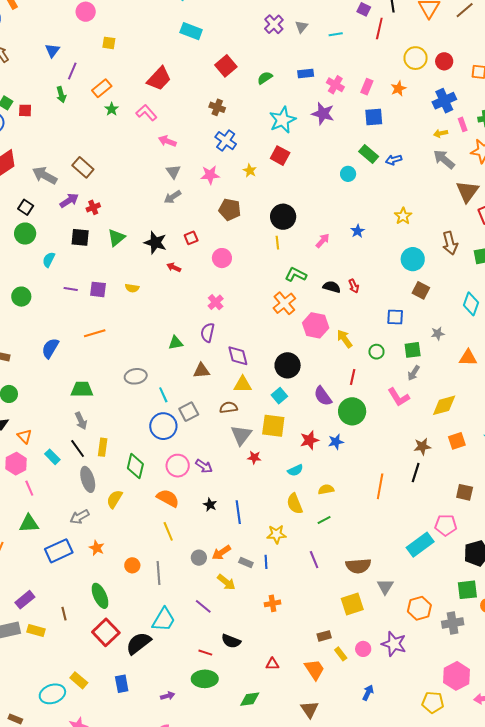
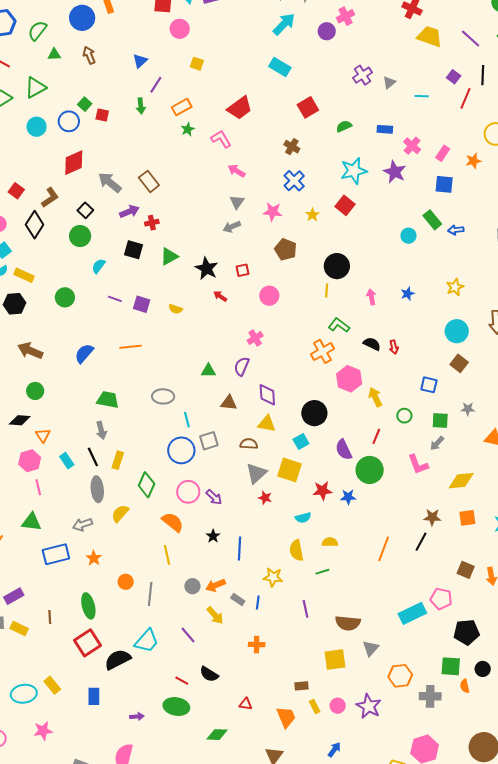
pink arrow: (323, 241) -> (371, 297), turned -63

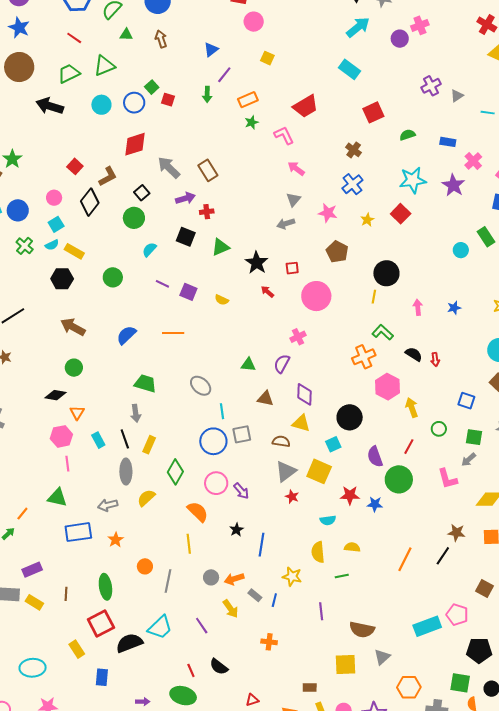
pink circle: (269, 296) -> (316, 296), size x1.5
gray ellipse: (163, 396) -> (201, 386), turned 35
red line: (182, 681) -> (191, 670), turned 32
yellow rectangle: (52, 685) -> (77, 649), moved
red triangle: (246, 704) -> (252, 700), turned -32

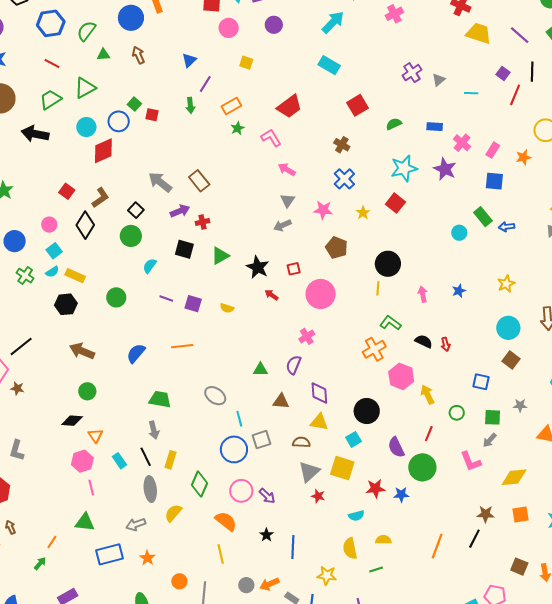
purple circle: (400, 39) -> (274, 25), moved
red diamond: (135, 144) -> (103, 151), moved

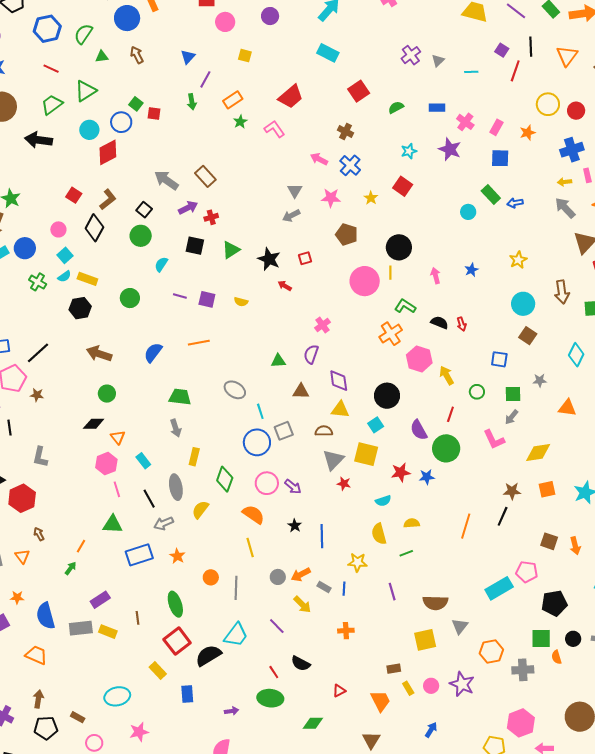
cyan star: (404, 168) -> (409, 151), size x0.6
pink arrow: (287, 169) -> (319, 159), moved
pink circle: (321, 294) -> (365, 281), moved
black line: (146, 457) -> (149, 499), moved

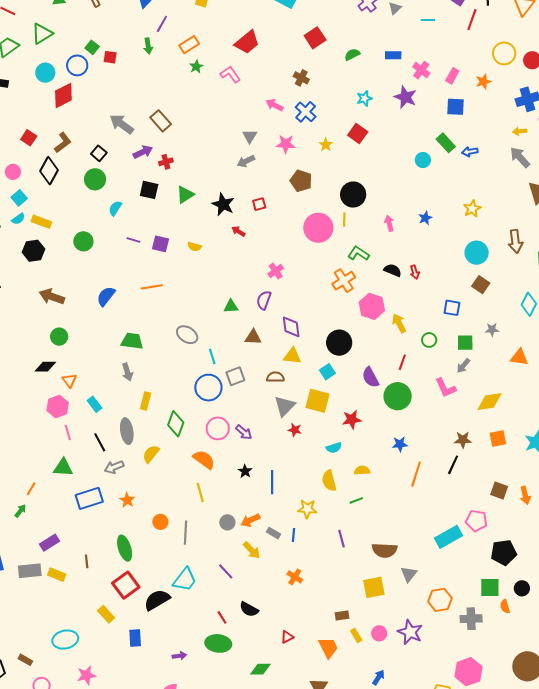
blue star: (427, 477) -> (400, 444), moved
orange cross: (346, 631) -> (295, 577), turned 35

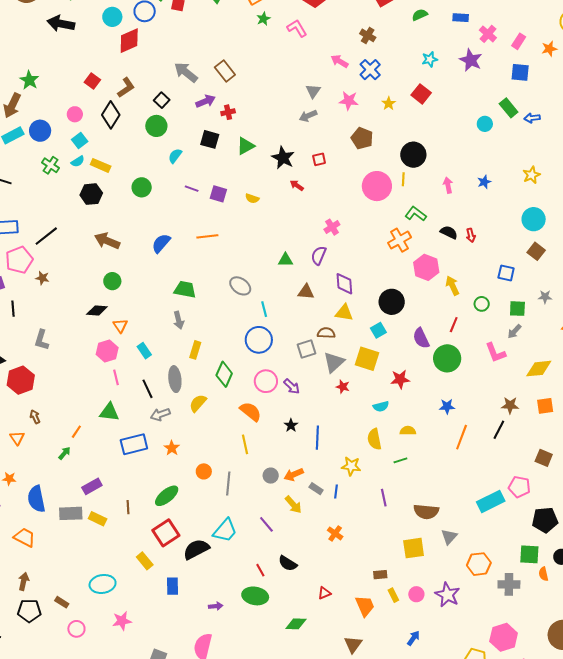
gray square: (235, 376) -> (306, 349), moved
green ellipse: (125, 548) -> (167, 496), turned 65

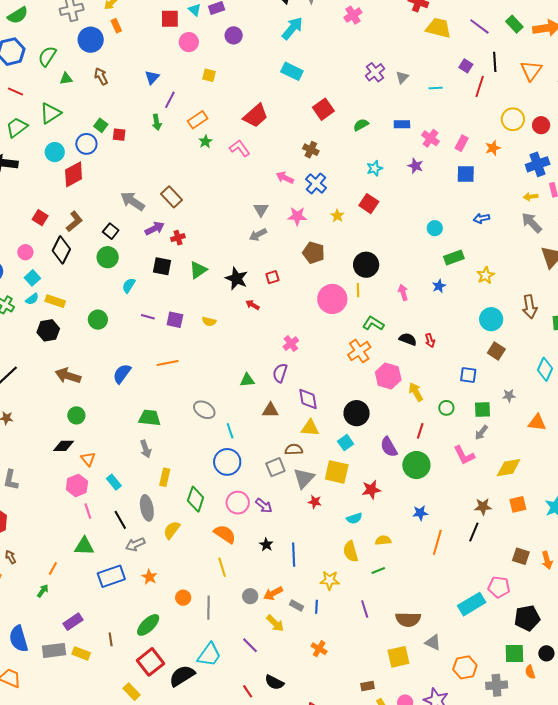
purple star: (471, 60) -> (415, 166), size x0.7
green rectangle: (509, 108) -> (454, 257), moved, turned -66
gray triangle: (449, 537) -> (433, 643), turned -42

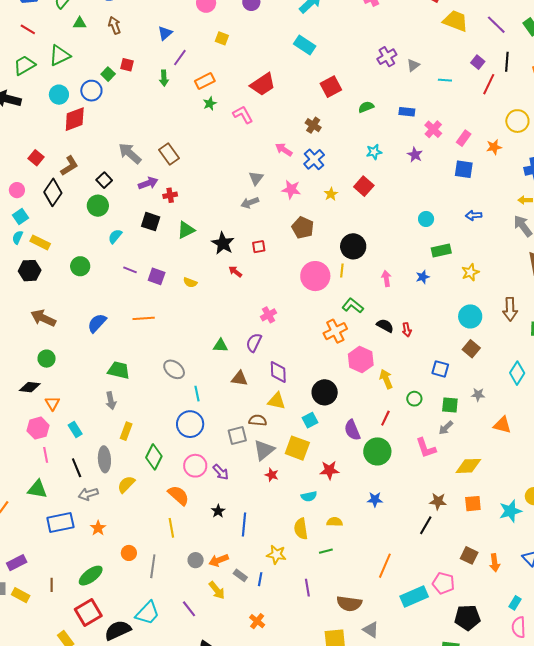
red square: (119, 135) -> (127, 65), moved
cyan semicircle: (32, 299) -> (18, 237), turned 144
orange line: (437, 542) -> (385, 566), moved

